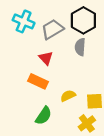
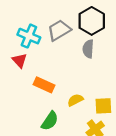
cyan cross: (24, 21) -> (29, 36), moved
red triangle: (46, 58) -> (20, 60), moved

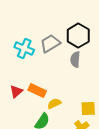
red triangle: (20, 60) -> (16, 92), moved, turned 32
yellow semicircle: (75, 100) -> (54, 104), moved

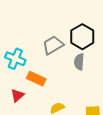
cyan cross: (24, 48) -> (15, 59), moved
orange rectangle: (37, 90) -> (36, 79), moved

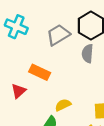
cyan cross: (15, 59) -> (16, 27), moved

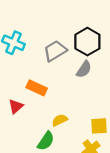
gray semicircle: (87, 54) -> (84, 69), turned -150

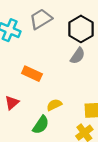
gray trapezoid: (55, 51) -> (41, 19), moved
red triangle: (16, 106) -> (12, 103), moved

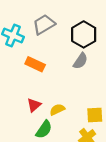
orange rectangle: (32, 74) -> (35, 64), moved
red triangle: (12, 103) -> (34, 105), moved

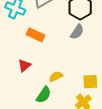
red triangle: (34, 105) -> (24, 65), moved

